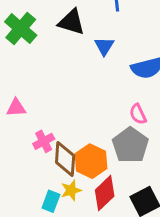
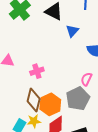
pink semicircle: (138, 114) -> (86, 79), turned 40
pink cross: (44, 141) -> (37, 71), moved

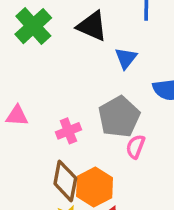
pink semicircle: (86, 79) -> (135, 147), moved
gray pentagon: (78, 99) -> (119, 117), moved

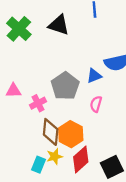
blue triangle: (126, 58) -> (94, 76), moved, turned 35
gray pentagon: (119, 117) -> (65, 86), moved
pink cross: (68, 131) -> (38, 103), moved

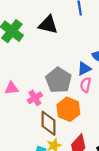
pink semicircle: (96, 104) -> (86, 85), moved
orange hexagon: (71, 134) -> (68, 109), moved

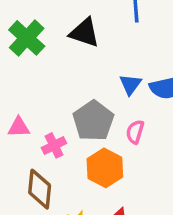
blue triangle: (84, 69) -> (130, 84), moved, turned -32
brown diamond: (48, 123) -> (40, 189), moved

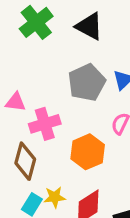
gray pentagon: (93, 121) -> (87, 83), moved
pink cross: (54, 145) -> (45, 124), size x1.4

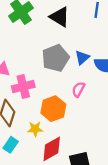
yellow star: (55, 197) -> (35, 129), moved

